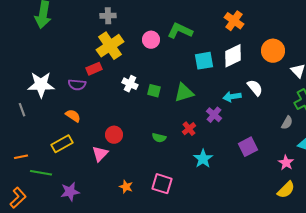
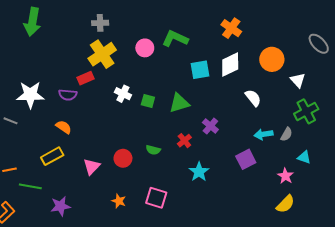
cyan arrow: (232, 97) -> (264, 134), moved
gray line: (22, 110) -> (11, 121), turned -48
red circle: (114, 135) -> (123, 158), moved

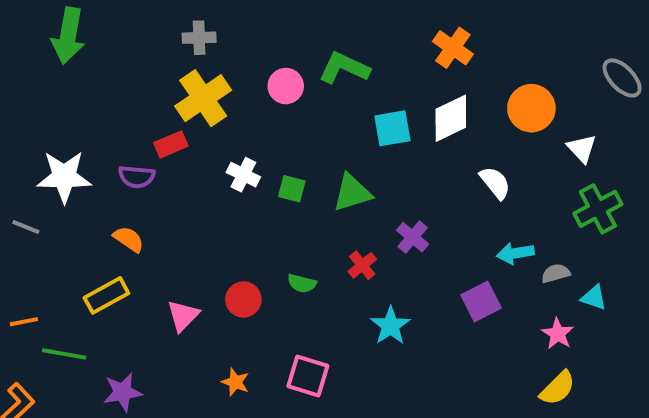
gray semicircle: (286, 134) -> (556, 273), moved, turned -136

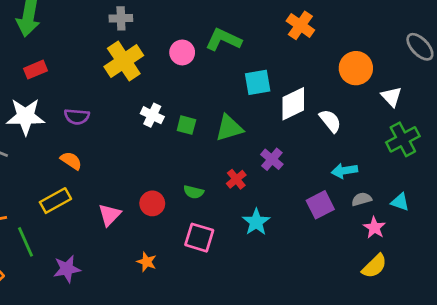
white diamond: (451, 118) -> (293, 104), moved
red rectangle: (171, 144) -> (35, 70), moved
gray semicircle: (556, 273) -> (362, 199), moved
green line: (64, 354) -> (26, 242), turned 56
pink square: (308, 376) -> (199, 238), moved

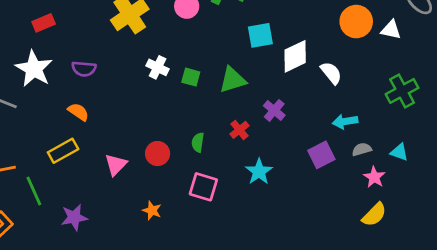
white triangle: (391, 97) -> (391, 30), moved, turned -35
white star: (26, 117) -> (34, 69), turned 30
green semicircle: (194, 192) -> (198, 142), turned 84

